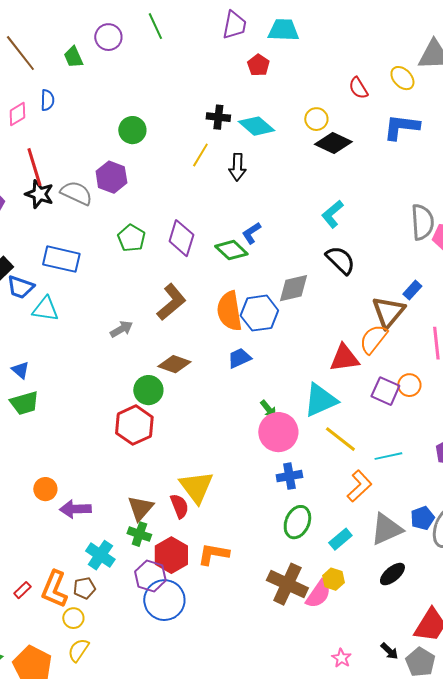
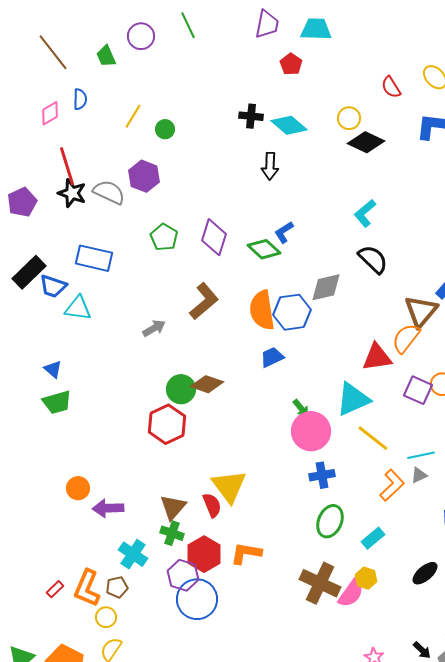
green circle: (132, 130) -> (165, 129), size x0.7
yellow line: (200, 155) -> (133, 116), moved
brown diamond: (174, 364) -> (207, 384), moved
gray triangle: (386, 529) -> (419, 475), moved, size x0.5

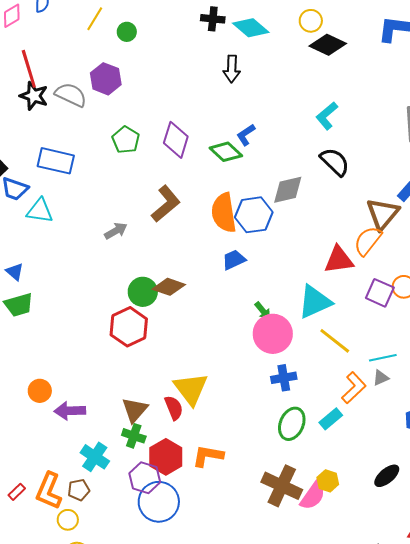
cyan rectangle: (373, 538) -> (331, 419), moved

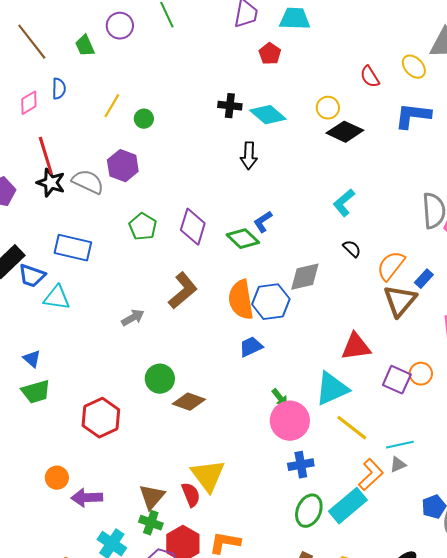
black semicircle: (335, 162) -> (352, 249), size x0.6
orange semicircle: (368, 241) -> (391, 266), moved
brown diamond: (169, 287) -> (189, 402), moved
red hexagon: (129, 327) -> (101, 418), moved
cyan rectangle: (331, 419) -> (348, 506), size x1.6

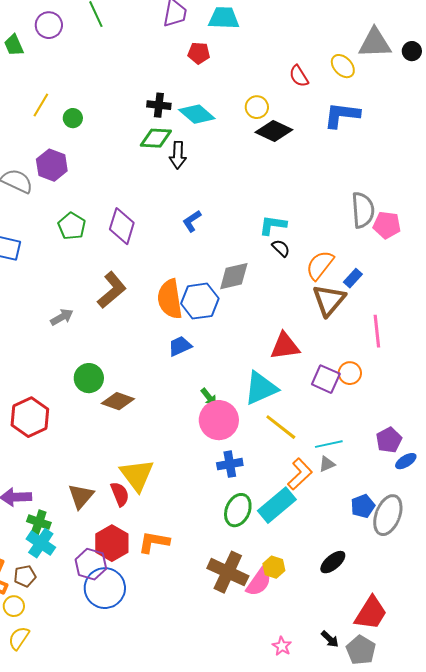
red pentagon: (270, 54) -> (199, 53), turned -30
cyan L-shape: (344, 203) -> (273, 225), moved, turned 48
green diamond: (243, 239) -> (156, 138), moved, turned -40
green cross: (151, 523) -> (39, 522), moved

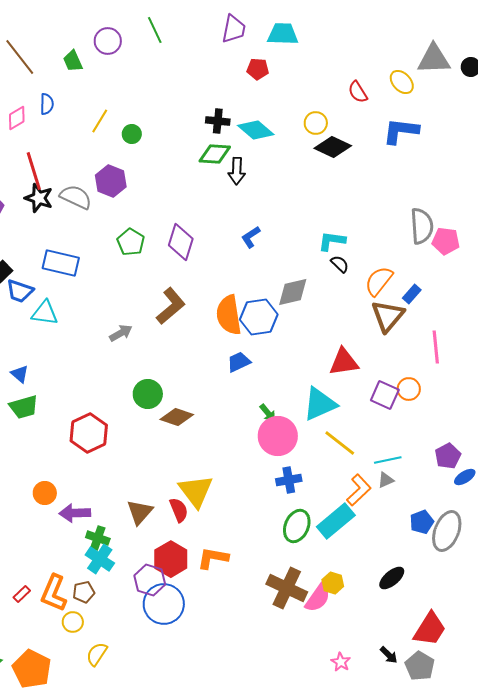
yellow semicircle: (19, 638) -> (97, 654), moved

